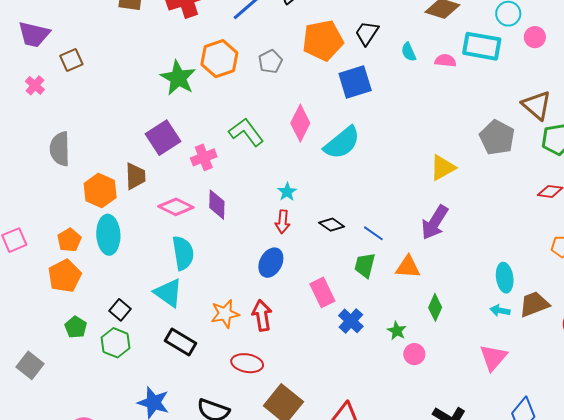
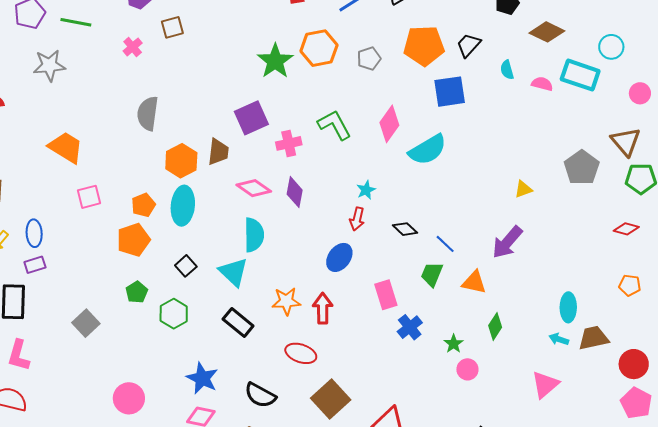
pink circle: (535, 37) -> (640, 93), moved
yellow triangle: (443, 168) -> (523, 189), size x0.7
black square: (120, 310) -> (186, 266), moved

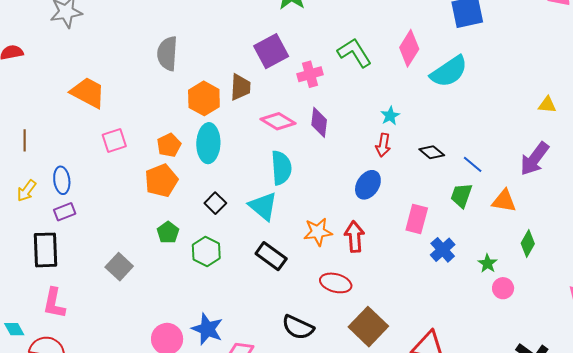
yellow triangle: (523, 189) -> (547, 105), turned 30
pink rectangle: (386, 295) -> (417, 219), turned 36
blue star: (202, 378) -> (207, 329), moved

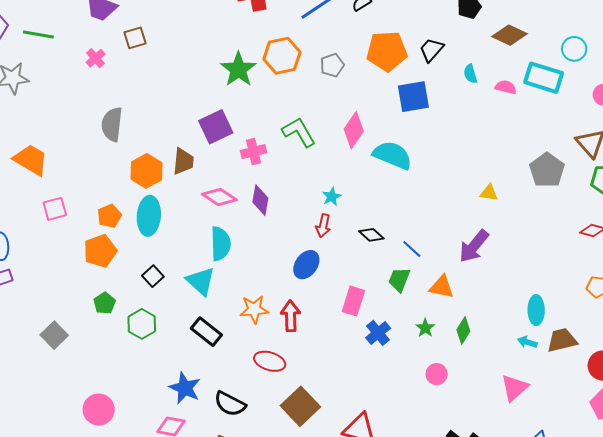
cyan semicircle: (449, 72) -> (392, 155), turned -126
green star: (487, 263) -> (425, 328), moved
blue star: (207, 329) -> (185, 388), moved

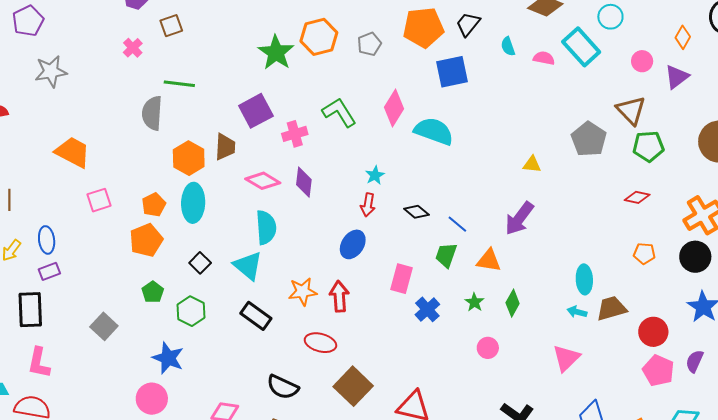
green line: (38, 34) -> (179, 84), moved
cyan rectangle: (544, 78) -> (581, 47), turned 33
blue star: (185, 388) -> (168, 358), moved

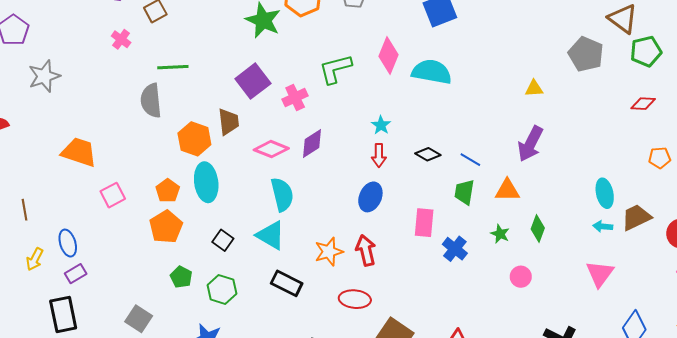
green L-shape: (339, 112) -> (335, 69), turned -63
purple diamond: (304, 182) -> (312, 144), turned 60

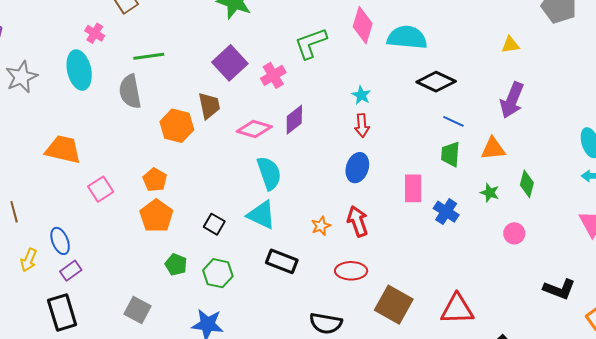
black diamond: (428, 154) -> (436, 82), moved, size x1.5
cyan ellipse: (206, 182) -> (79, 70), moved
orange star: (329, 252) -> (321, 226), size x0.7

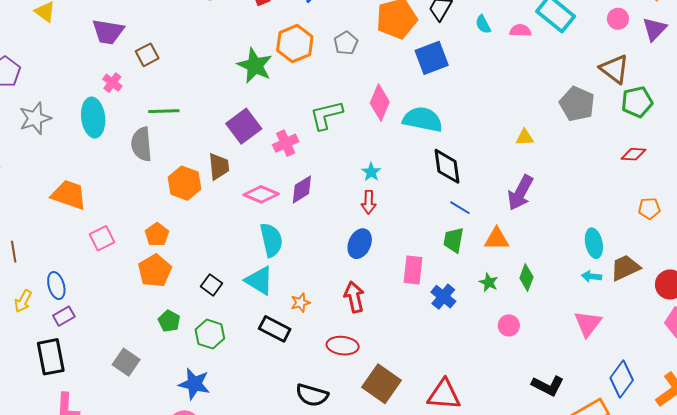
black diamond: (436, 82) -> (447, 166), turned 51
orange star: (321, 226) -> (300, 303), moved

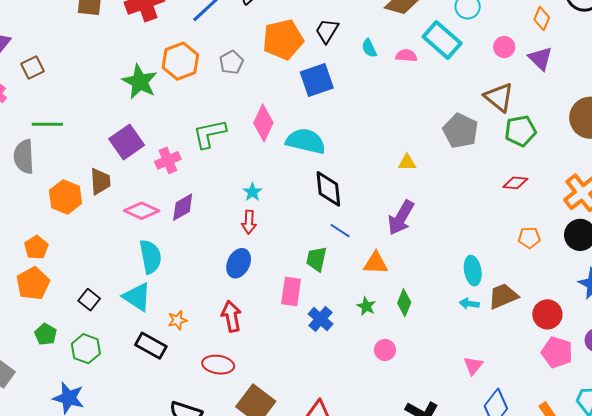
purple triangle: (654, 29) -> (540, 58), turned -32
green trapezoid: (454, 240) -> (317, 259), moved
pink triangle: (588, 324) -> (473, 366), moved, size x0.7

